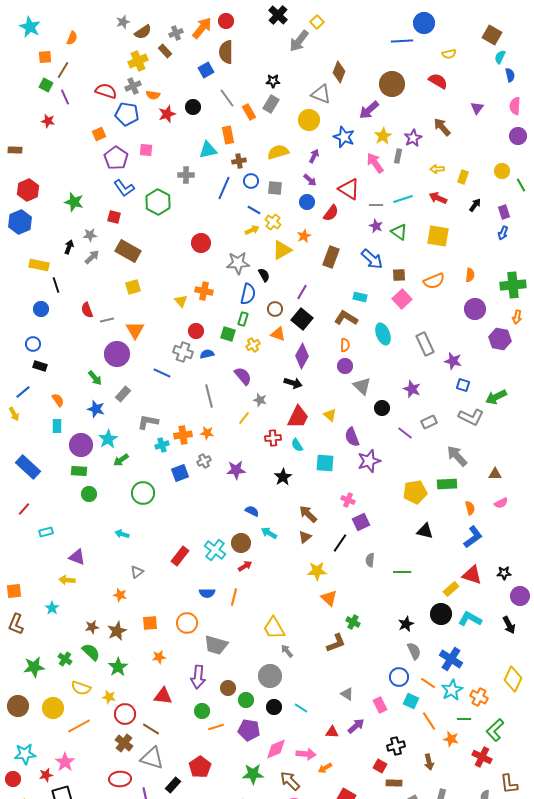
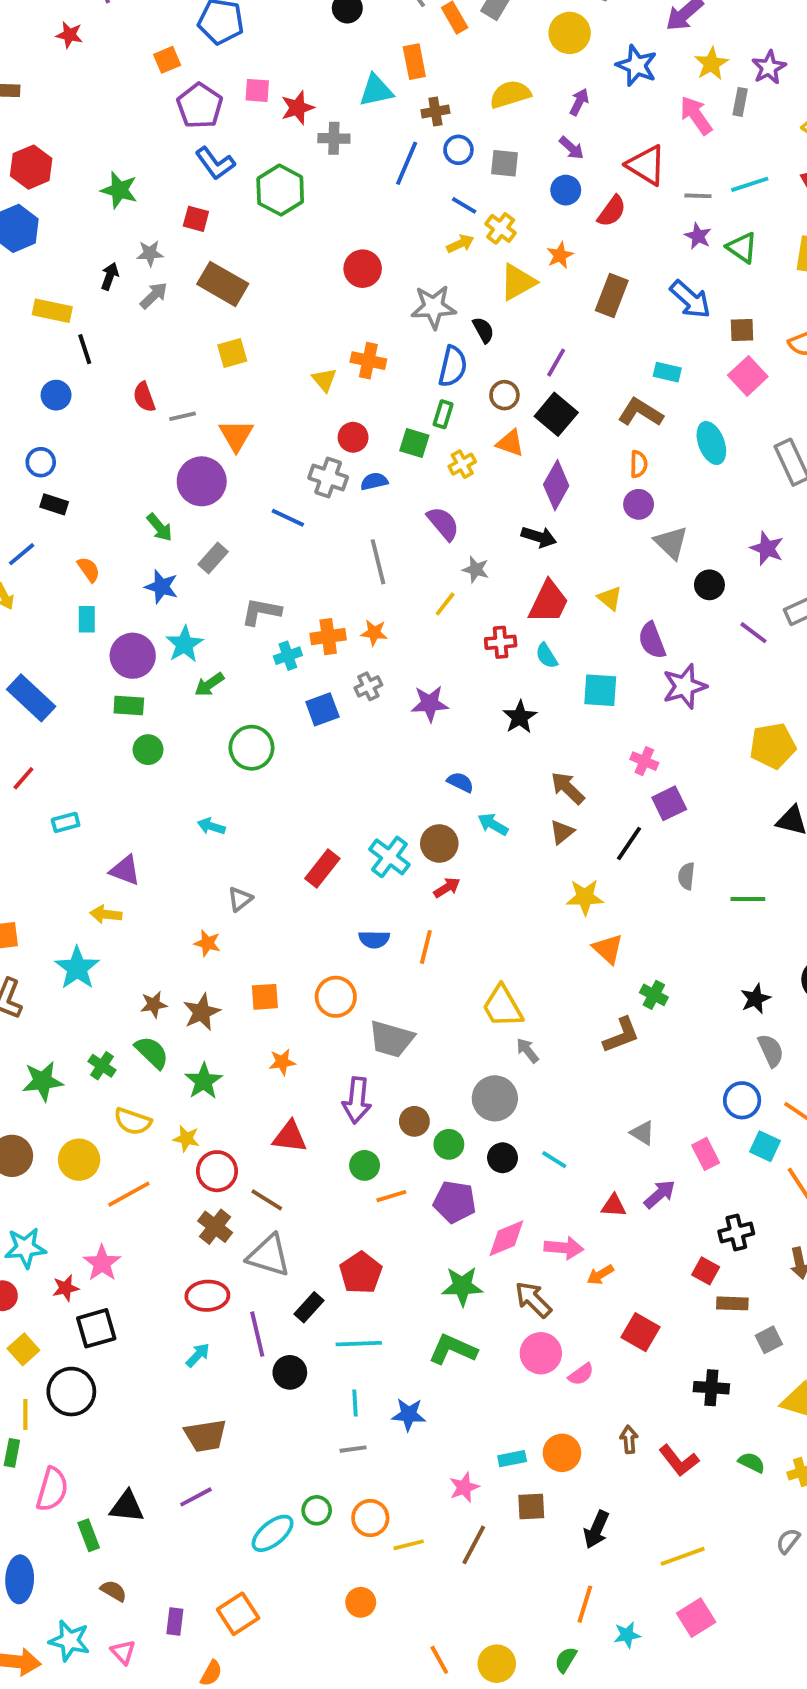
red star: (167, 114) -> (297, 108), moved
cyan star: (52, 608) -> (77, 968), size x1.6

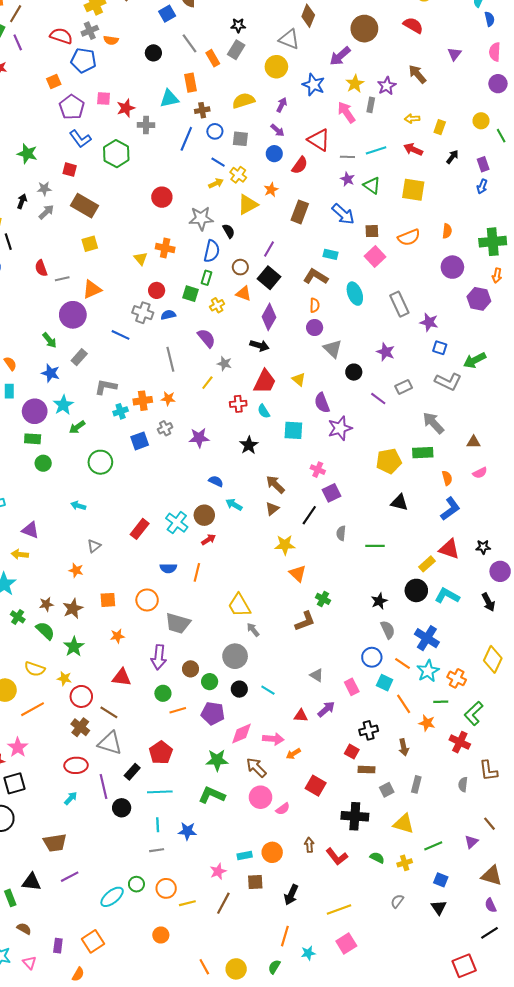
orange triangle: (236, 435) -> (92, 289), turned 36
green cross: (102, 1066) -> (18, 617), moved
black cross: (711, 1388) -> (355, 816), size x1.4
brown trapezoid: (205, 1436) -> (55, 843), moved

